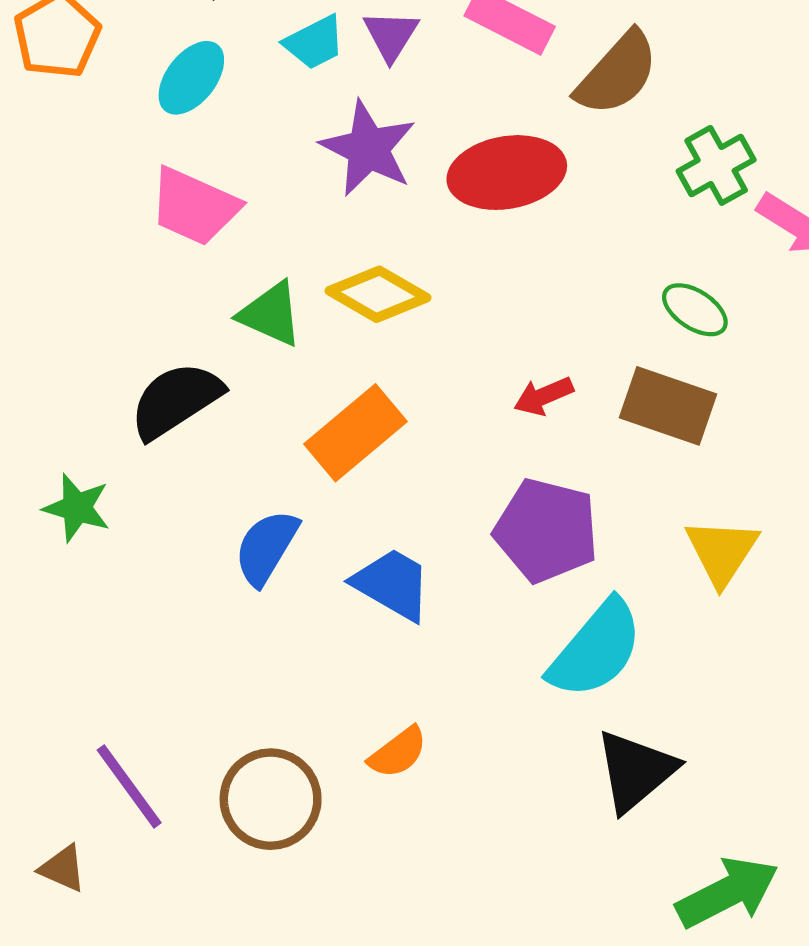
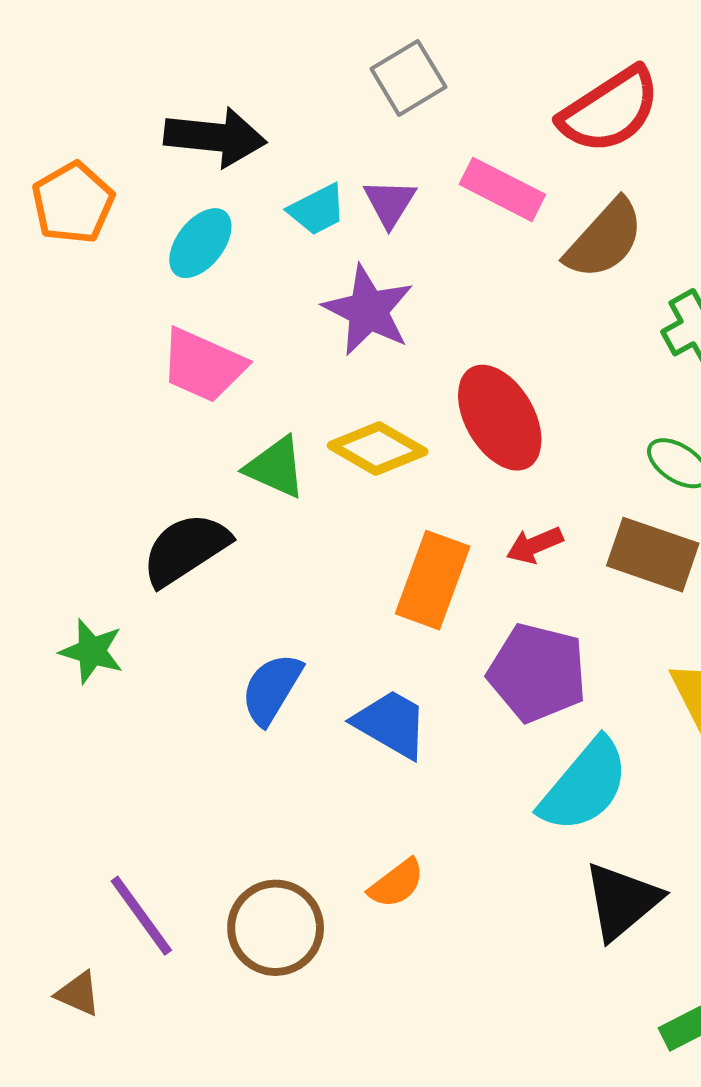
red ellipse: (507, 173) -> (500, 418), moved, turned 70
orange rectangle: (355, 433) -> (433, 580), moved, turned -30

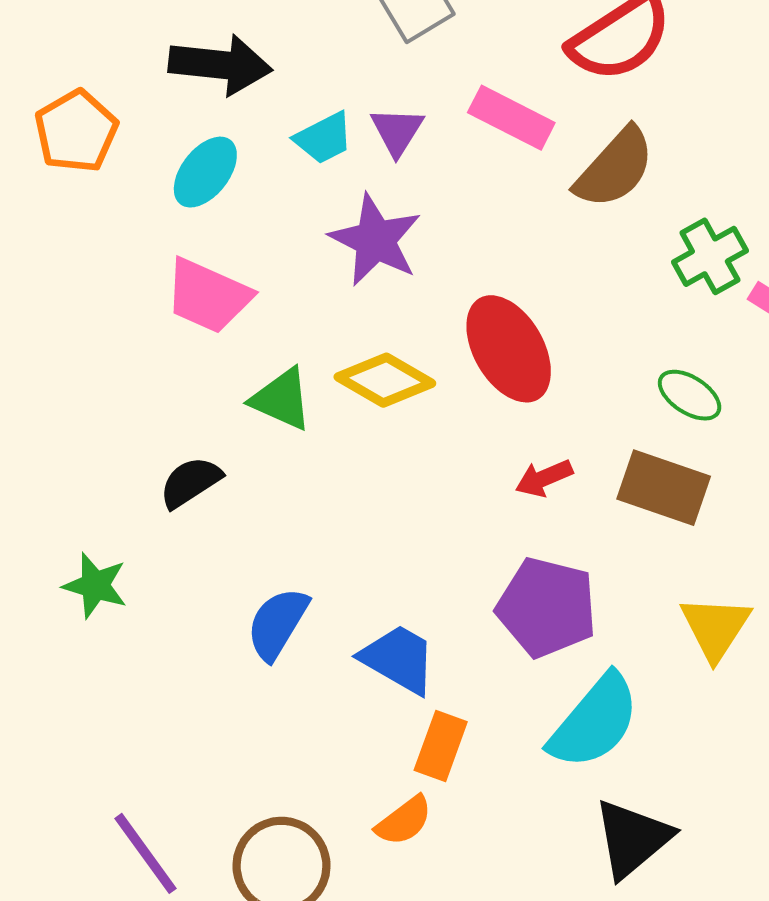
black semicircle: (186, 549) -> (190, 482), size x0.7
orange rectangle: (433, 580) -> (441, 746), moved, size x0.7

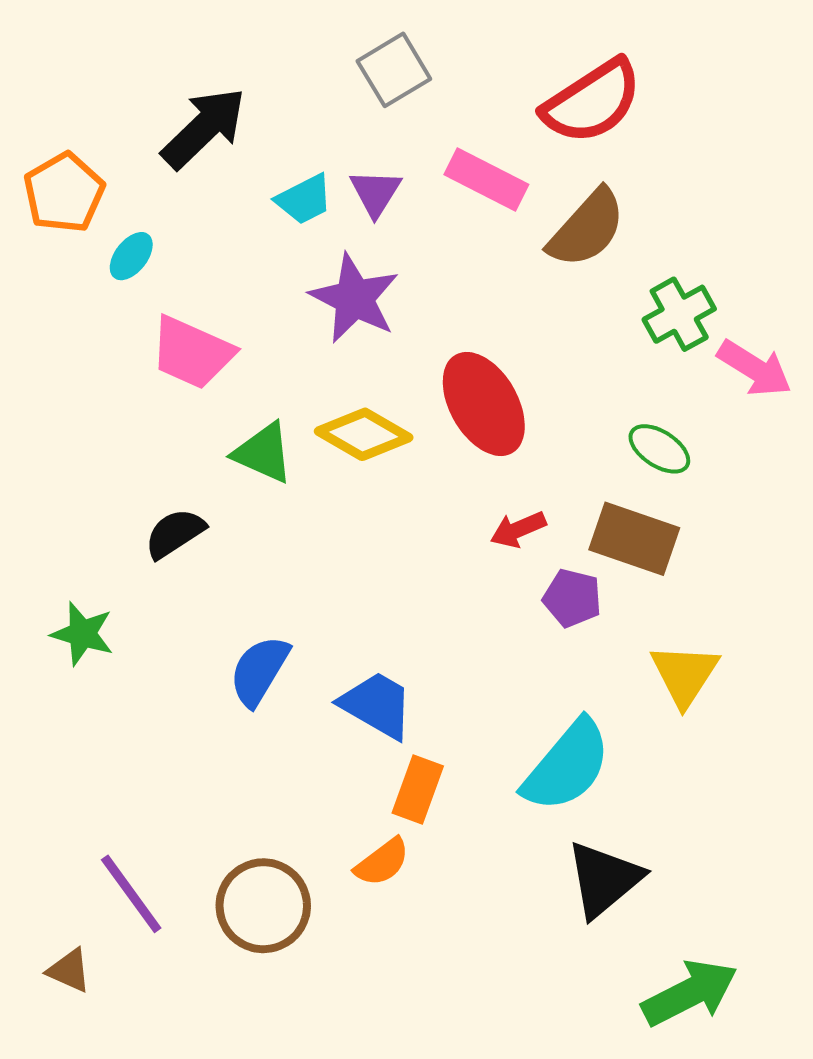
black arrow: (220, 65) -> (204, 128), turned -50
cyan ellipse: (205, 172) -> (131, 256), moved, size x0.7
purple pentagon: (547, 607) -> (572, 598), moved, size x0.6

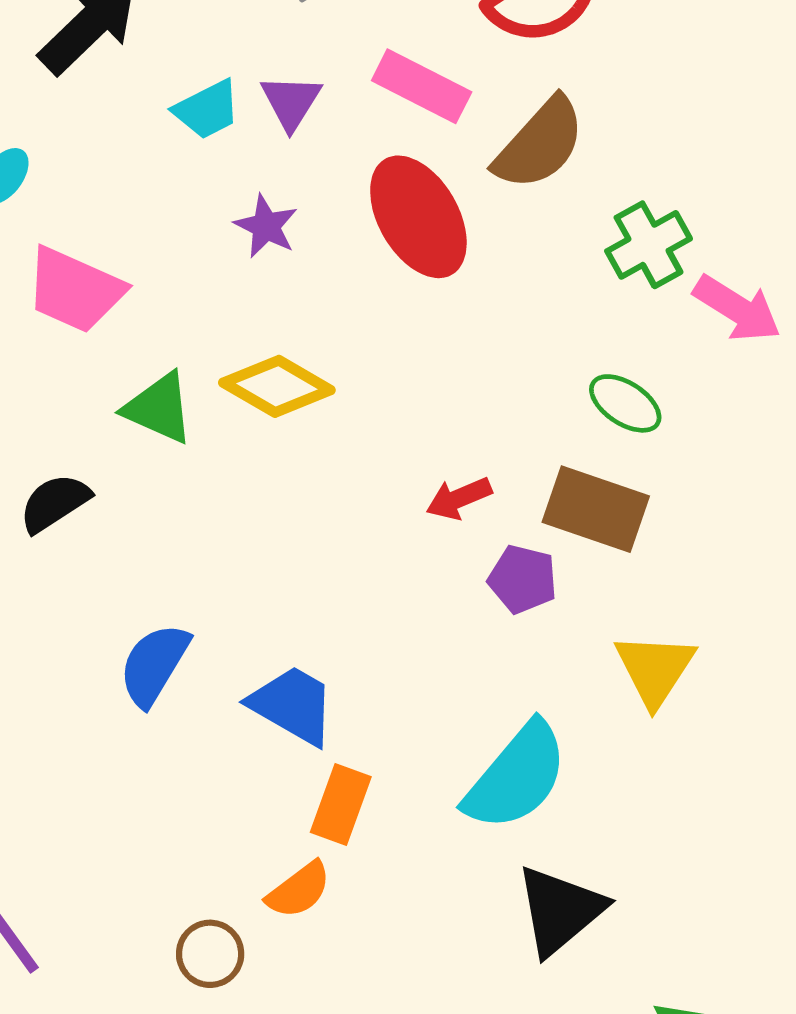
purple star: (354, 298) -> (266, 226), size x0.6
red ellipse: (484, 404) -> (418, 217), moved
brown circle: (263, 906) -> (210, 954), moved, size x0.6

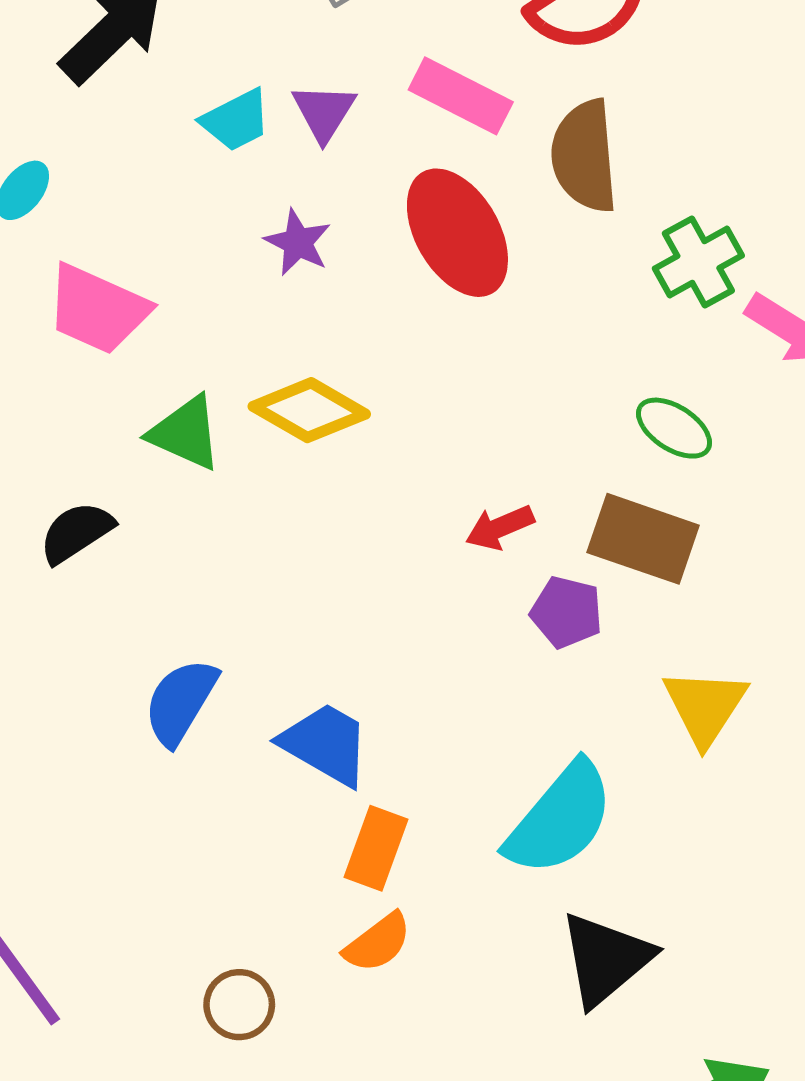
brown semicircle: (540, 144) -> (584, 156), turned 133
orange semicircle: (299, 890) -> (378, 943), moved

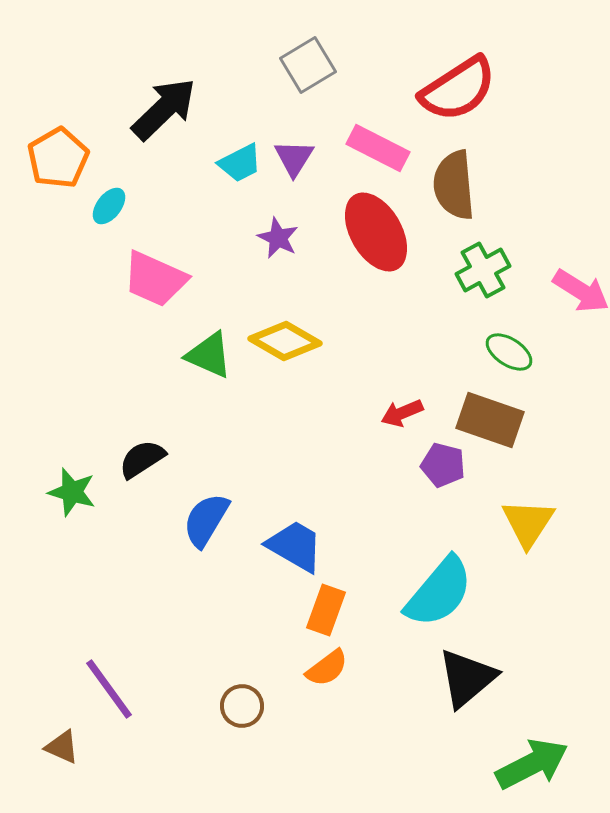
green cross: (698, 262) -> (483, 270), moved
black semicircle: (76, 532) -> (142, 459), moved

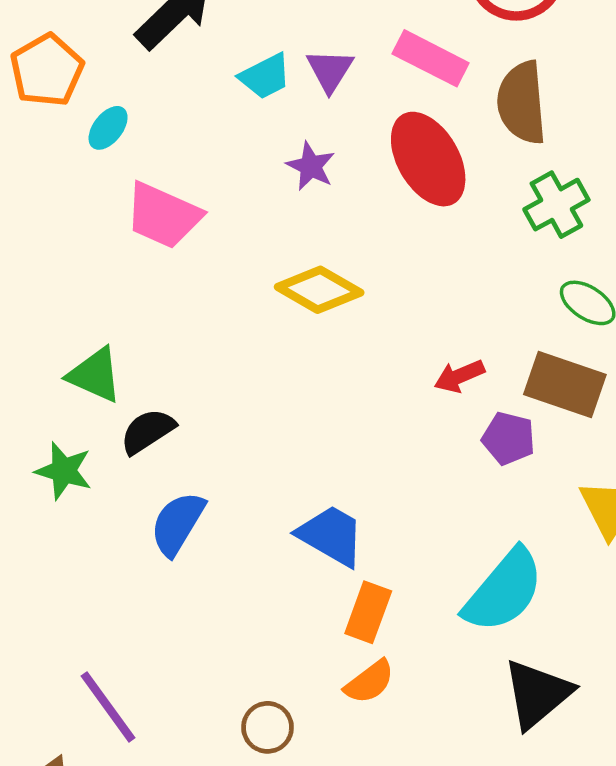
green triangle: (209, 355) -> (95, 375), moved
blue semicircle: (206, 520) -> (178, 524), moved

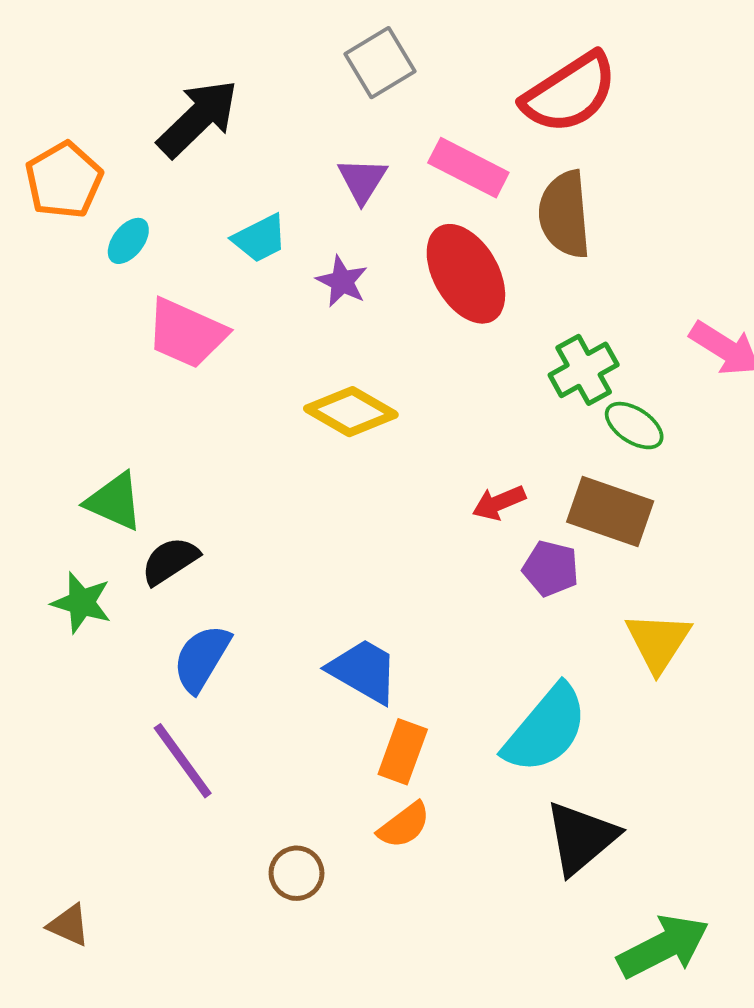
cyan trapezoid: (265, 76) -> (260, 238), moved
green cross: (556, 205) -> (584, 370), moved
purple line: (108, 707) -> (183, 761), moved

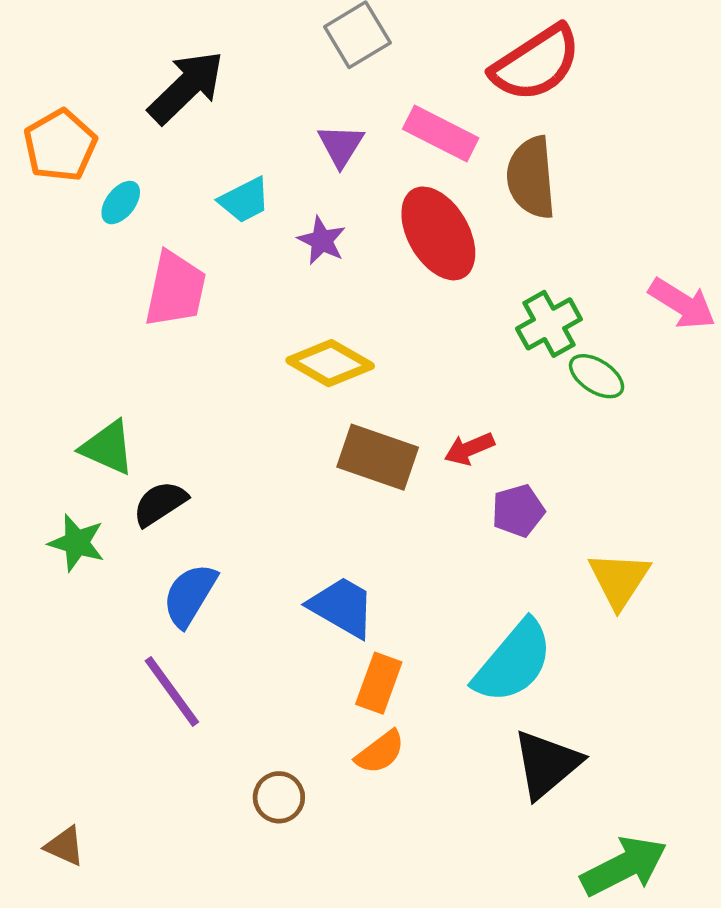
pink trapezoid: (186, 333) -> (175, 289), turned -102
brown rectangle: (610, 512) -> (378, 457), moved
purple pentagon: (551, 568) -> (518, 511), turned -30

